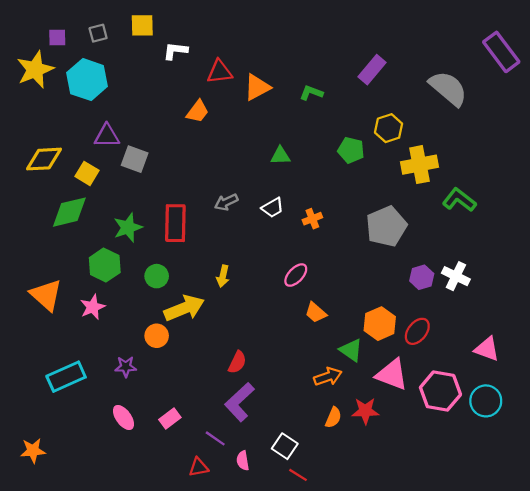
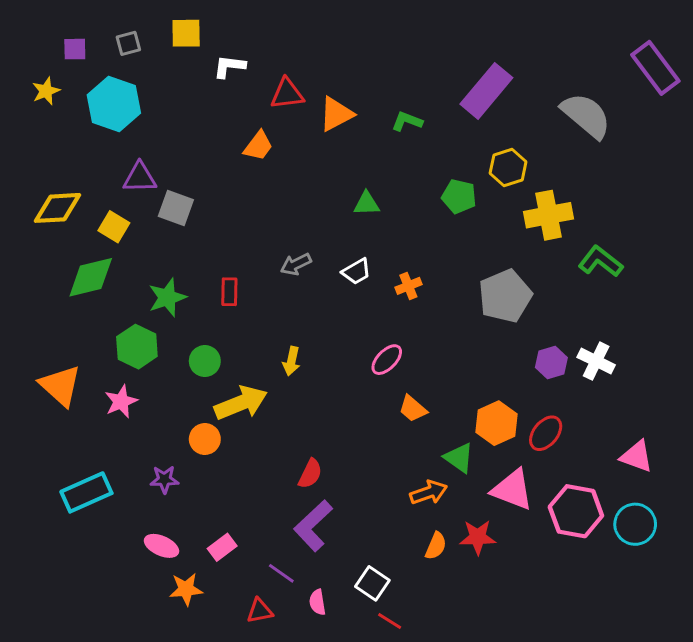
yellow star: (35, 70) -> (46, 91), size x0.6
purple rectangle: (372, 70) -> (486, 91), size x1.4
red rectangle: (175, 223) -> (229, 292), size x0.6
pink ellipse: (123, 417) -> (161, 546), turned -30
orange star: (33, 451) -> (186, 589), moved

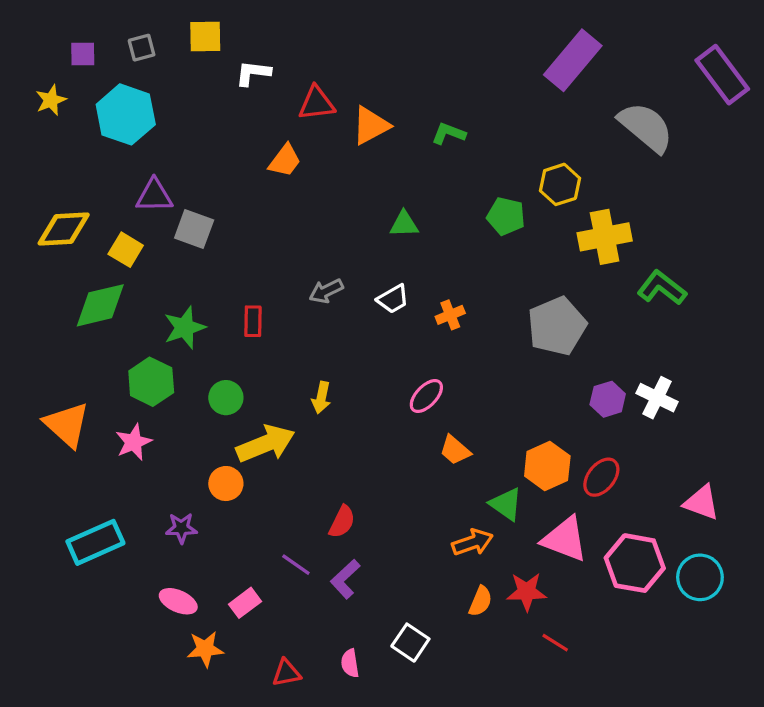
purple rectangle: (486, 91) -> (573, 60), moved
purple L-shape: (313, 526) -> (345, 579), size x0.7
purple line: (281, 573) -> (296, 565), moved
red line: (390, 621) -> (555, 643), moved

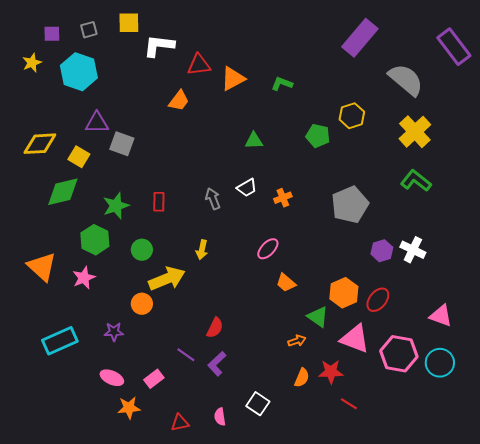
white L-shape: (253, 73) -> (159, 46), size x1.4
yellow cross: (605, 237) -> (415, 132), moved, turned -32
gray arrow: (326, 291) -> (213, 199), moved, turned 95
orange arrow: (472, 542) -> (297, 341), size x0.7

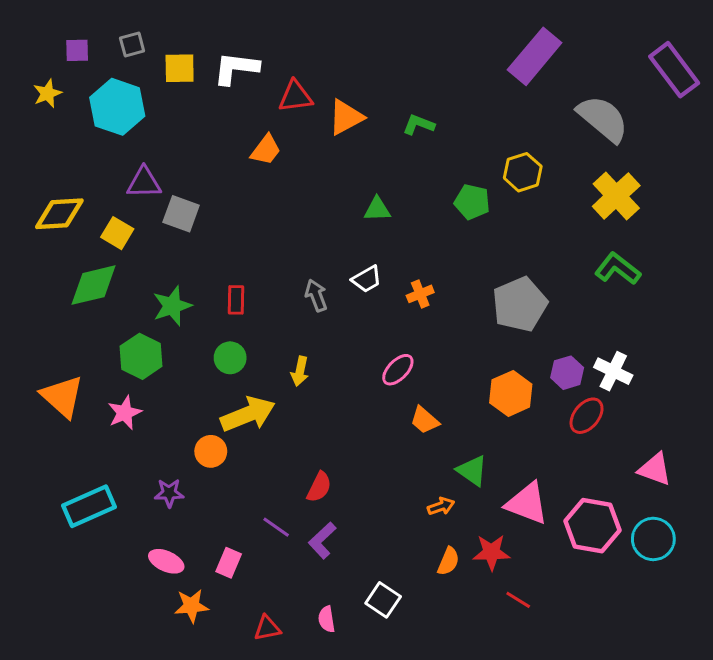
yellow square: (129, 23) -> (180, 68), moved
green circle: (142, 250) -> (230, 358), moved
orange hexagon: (344, 293) -> (511, 393), moved
red ellipse: (378, 300) -> (587, 416), moved
pink rectangle: (154, 379) -> (229, 563), turned -30

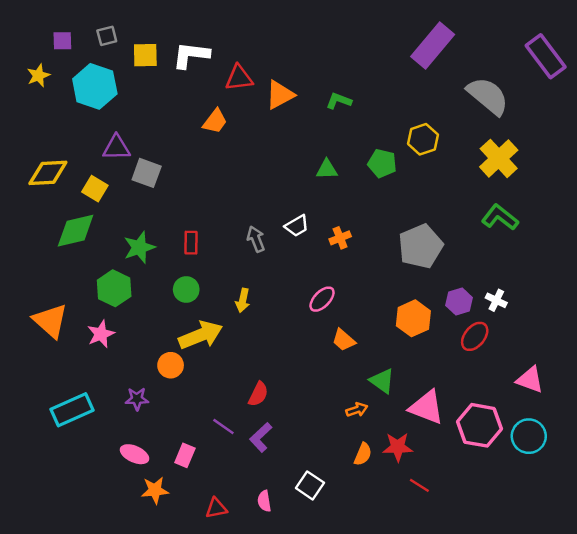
green triangle: (377, 209) -> (327, 169), moved
white cross: (613, 371) -> (496, 300), size x0.7

